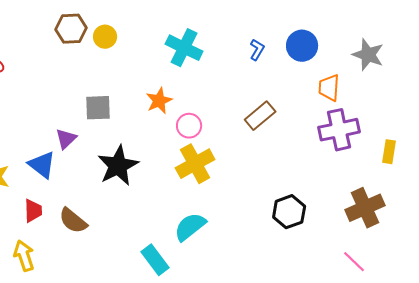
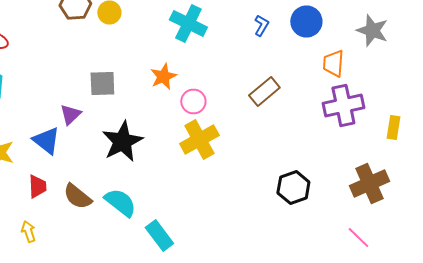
cyan semicircle: (190, 227) -> (120, 202), moved, turned 76
yellow arrow: (24, 256) -> (28, 232), size x0.7

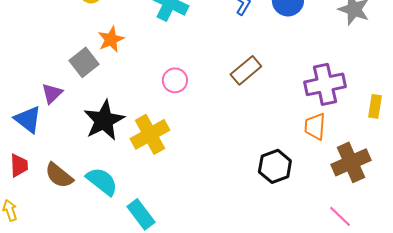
orange trapezoid: (333, 64) -> (315, 126), moved
orange star: (163, 76) -> (111, 39), moved
gray square: (102, 84) -> (84, 62), turned -36
yellow cross: (199, 140) -> (150, 134), moved

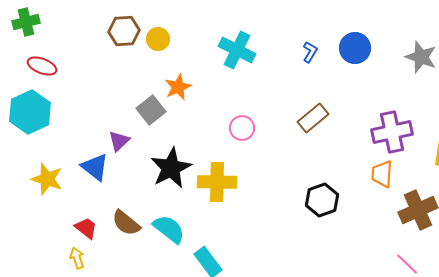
yellow cross: (150, 134) -> (217, 182), turned 30
red trapezoid: (19, 165) -> (86, 228), moved, turned -50
black hexagon: (275, 166) -> (322, 200), moved

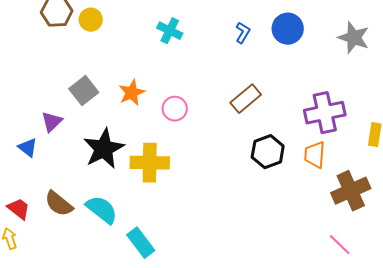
cyan cross: (237, 50) -> (170, 31), size x0.7
orange star: (178, 87) -> (132, 93), moved
blue triangle: (95, 167) -> (28, 148), size x0.7
black hexagon: (322, 200) -> (268, 152), moved

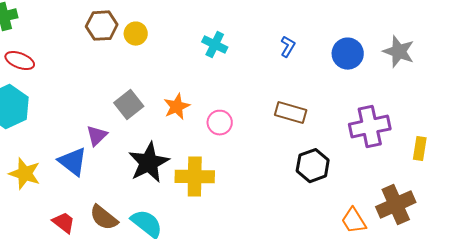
blue circle: (288, 29) -> (348, 54), moved
brown rectangle: (246, 99) -> (291, 113), turned 56
blue triangle: (28, 148) -> (73, 162), size x1.5
orange trapezoid: (315, 155) -> (354, 221), moved, turned -36

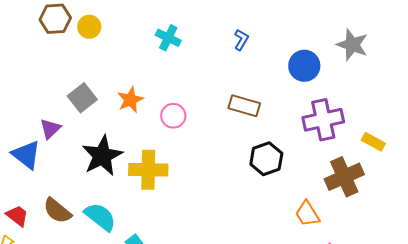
blue circle: (348, 54) -> (304, 66), moved
yellow rectangle: (420, 149) -> (373, 142), turned -70
brown cross: (396, 205) -> (344, 177), moved

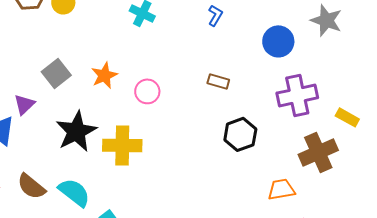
brown rectangle: (244, 106) -> (218, 81), size x0.7
orange trapezoid: (307, 214) -> (281, 189), turned 112

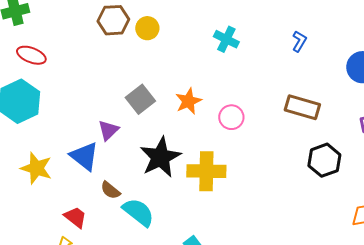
brown rectangle: (218, 81) -> (302, 107), size x1.6
brown semicircle: (31, 186) -> (110, 190), moved, size x0.7
cyan semicircle: (74, 192) -> (138, 212), moved

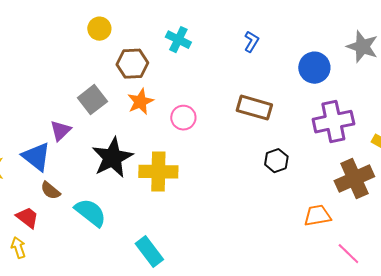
brown hexagon: (113, 20) -> (132, 64), moved
black hexagon: (324, 160) -> (276, 161), size x0.7
brown semicircle: (110, 190) -> (50, 191), moved

